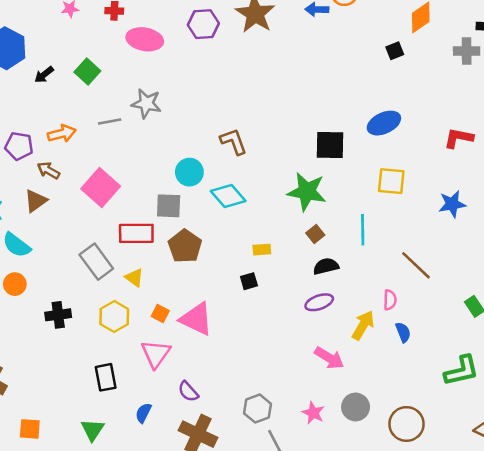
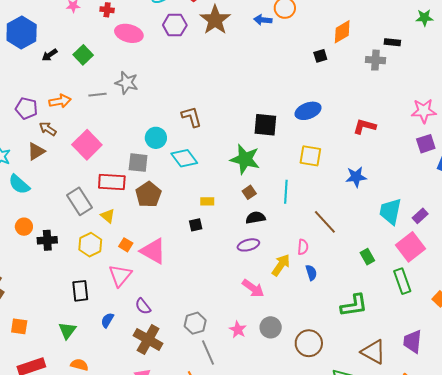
orange circle: (15, 284) -> (24, 227), moved

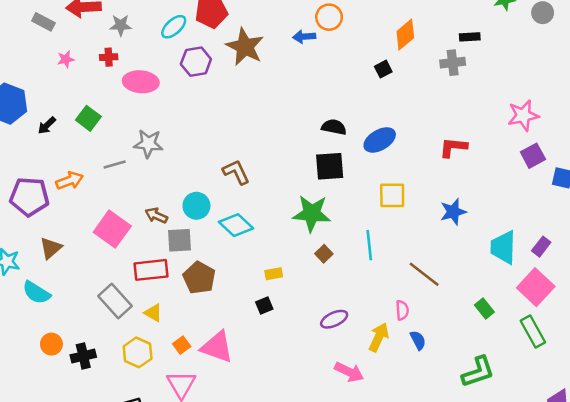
purple pentagon: (26, 108) -> (29, 197), size x1.4
brown arrow: (48, 129) -> (156, 215), moved
black semicircle: (256, 218) -> (334, 127), moved, turned 30
orange square: (126, 245) -> (182, 345), turned 32

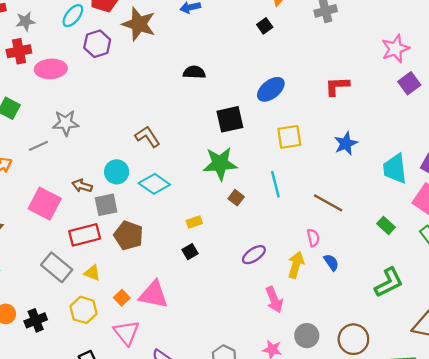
red cross: (109, 57) -> (19, 51), size x1.5
black semicircle: (334, 127) -> (194, 72), moved
pink arrow: (349, 372) -> (274, 300), turned 50

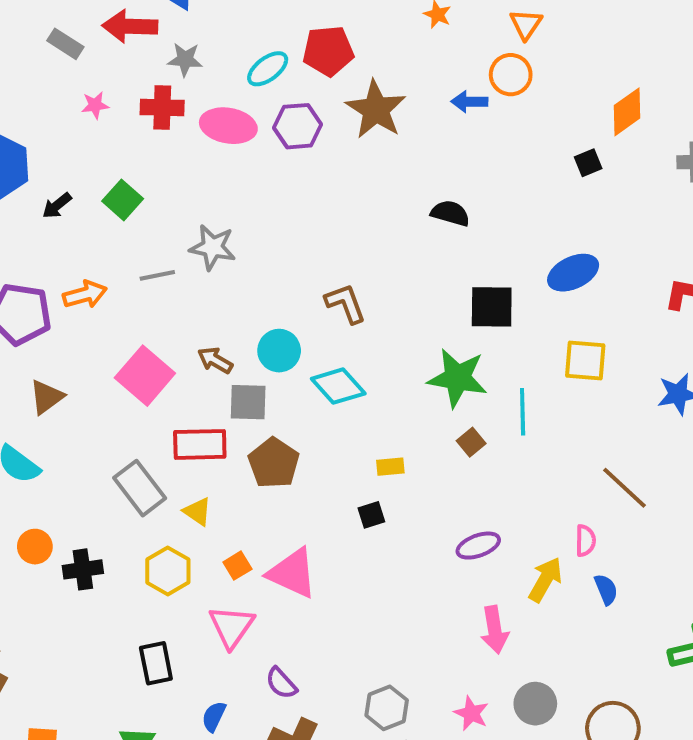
pink ellipse: (51, 69) -> (228, 126), moved
cyan line: (275, 184) -> (523, 412), moved

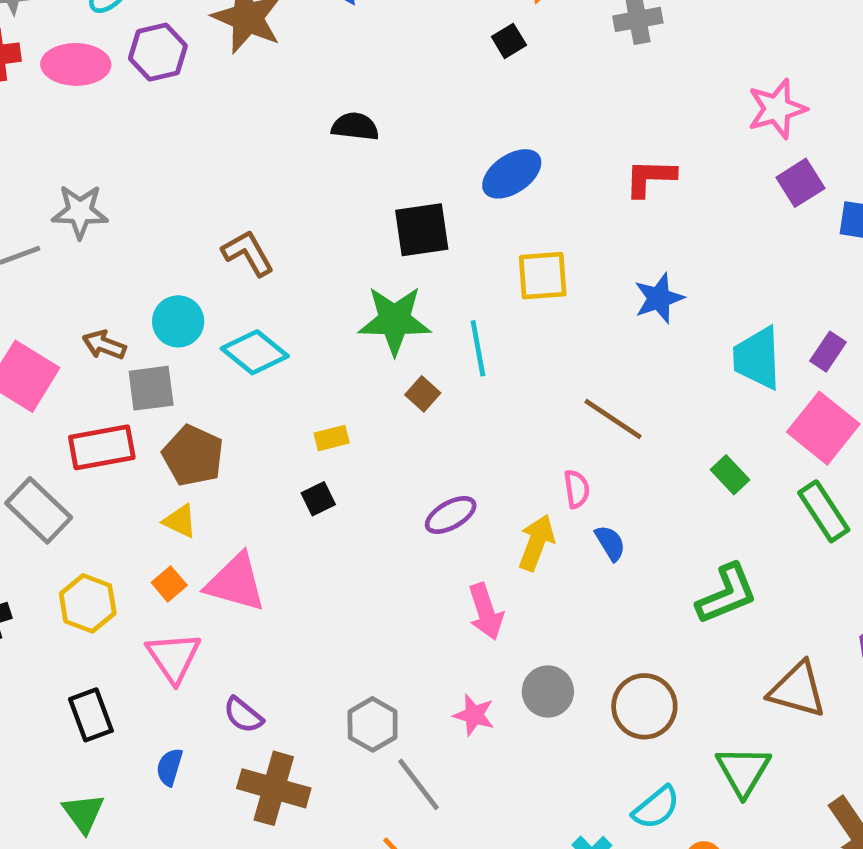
yellow triangle: (197, 512) -> (180, 521), moved

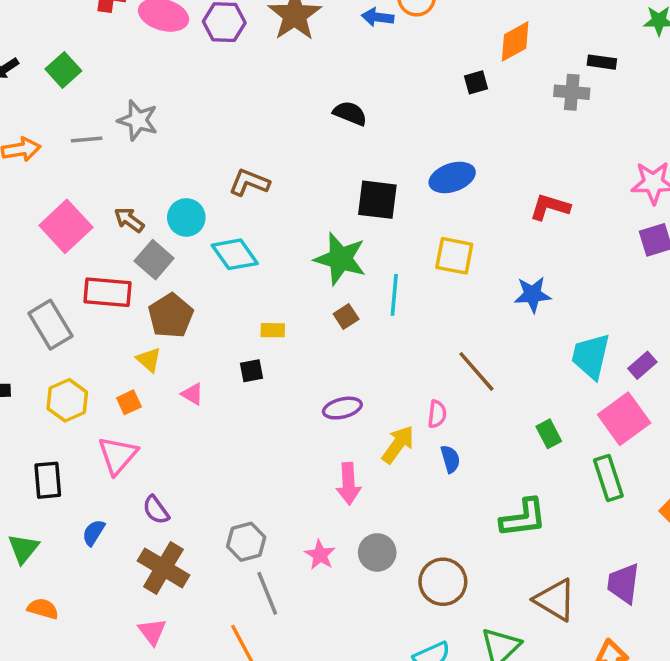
brown L-shape: (248, 253) -> (249, 182), turned -54
gray square: (151, 388) -> (154, 260), turned 33
pink triangle: (236, 582) -> (192, 394), moved, size x0.5

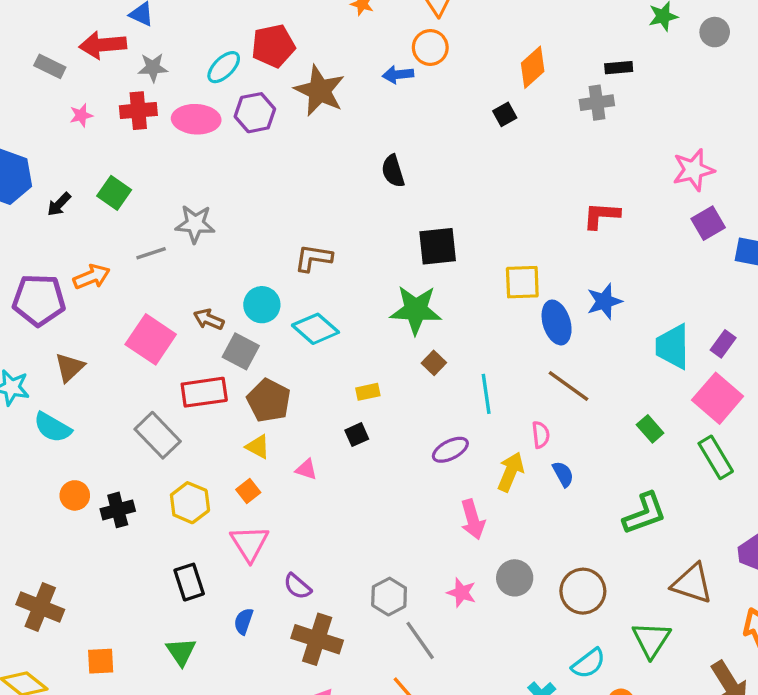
black semicircle: (350, 113) -> (393, 171), turned -116
blue ellipse: (452, 177) -> (557, 322), moved, turned -75
cyan line: (394, 295) -> (486, 394), moved

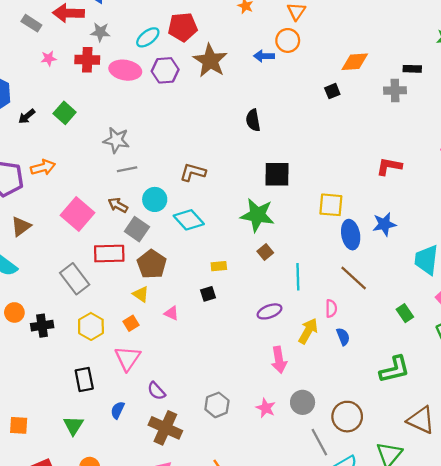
orange diamond: (533, 67) -> (355, 62), turned 32
gray line: (151, 253) -> (127, 169), moved
gray line: (420, 640) -> (319, 442), moved

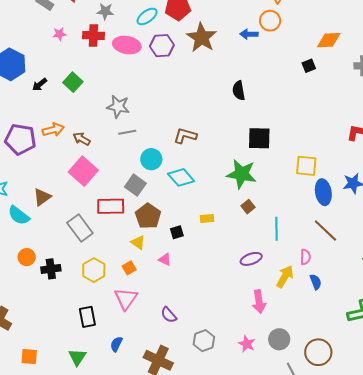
brown arrow: (118, 205) -> (82, 139), moved
brown triangle: (21, 226) -> (42, 197), moved
black square: (208, 294) -> (177, 232), moved
purple semicircle: (156, 391) -> (169, 315), moved

